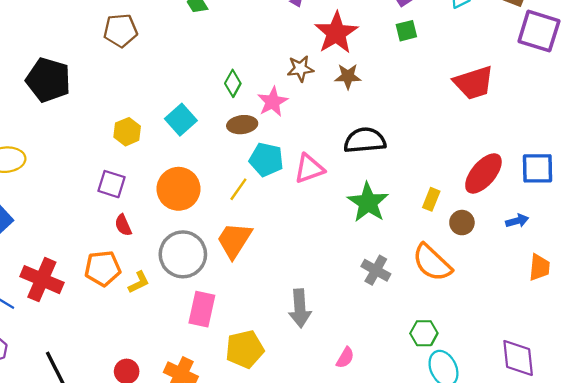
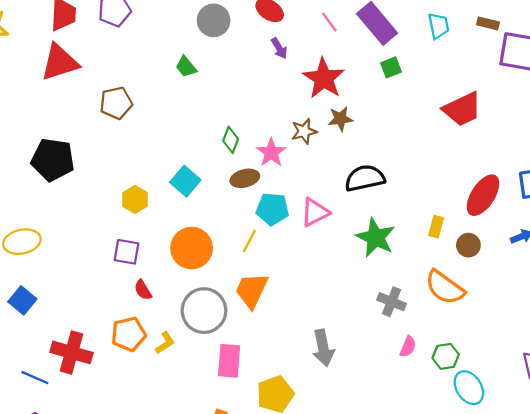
brown star: (300, 69) -> (304, 131), moved
pink semicircle: (345, 358) -> (408, 347), moved

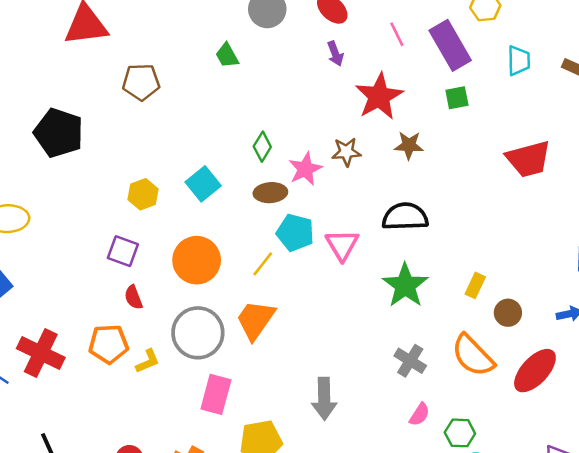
brown star: (340, 119) -> (409, 145), moved
red ellipse: (483, 195) -> (535, 371), moved
pink triangle: (315, 212) -> (342, 245), turned -44

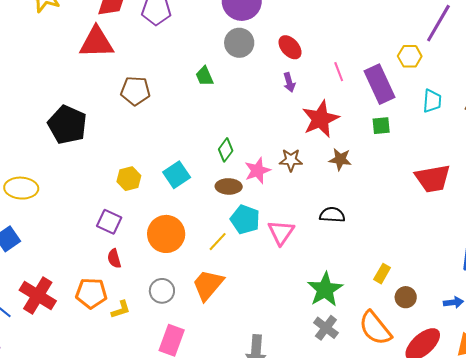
black semicircle: (405, 217) -> (332, 215), size x0.7
green star: (405, 285) -> (325, 289), moved
gray circle: (198, 333) -> (162, 291), size x0.6

